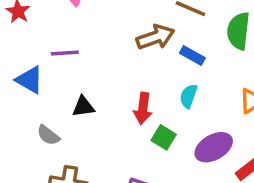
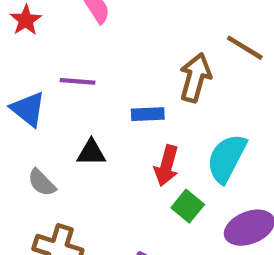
brown arrow: (155, 37) -> (195, 78), turned -63
blue rectangle: (192, 56) -> (148, 114), moved, turned -40
cyan semicircle: (188, 96) -> (227, 158), size x1.6

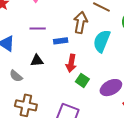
purple line: (78, 81) -> (38, 28), moved
cyan semicircle: (227, 158) -> (102, 41), moved

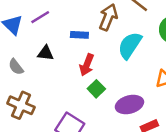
purple line: (38, 28) -> (40, 17), moved, turned -42

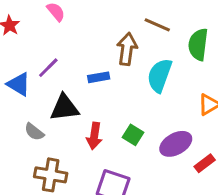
black triangle: (45, 53) -> (64, 108), size x1.5
red arrow: (87, 65) -> (94, 136), moved

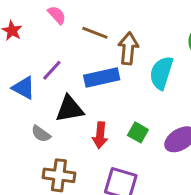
brown line: (157, 25) -> (95, 33), moved
blue rectangle: (99, 77) -> (102, 77), size x1.6

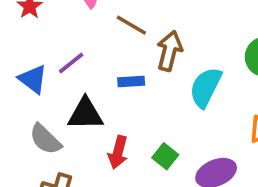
blue rectangle: (102, 77) -> (131, 81), size x0.6
gray semicircle: (41, 134) -> (45, 139), size x1.4

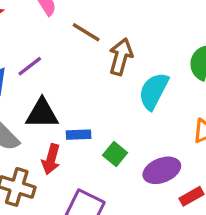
blue rectangle: (131, 81) -> (79, 135), moved
red arrow: (118, 152) -> (51, 159), moved

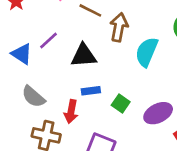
black triangle: (42, 114) -> (84, 56), moved

